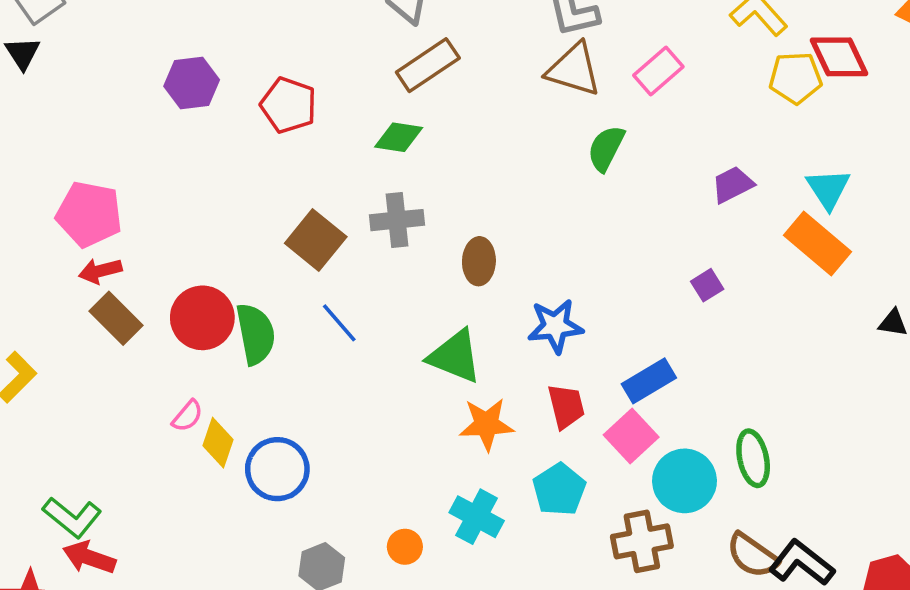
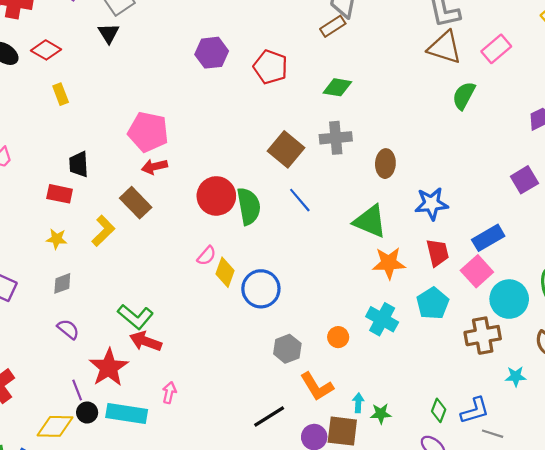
brown rectangle: (428, 65) -> (333, 26), moved, size x0.7
purple square: (707, 285) -> (524, 180), size x1.4
brown rectangle: (116, 318) -> (136, 203), moved

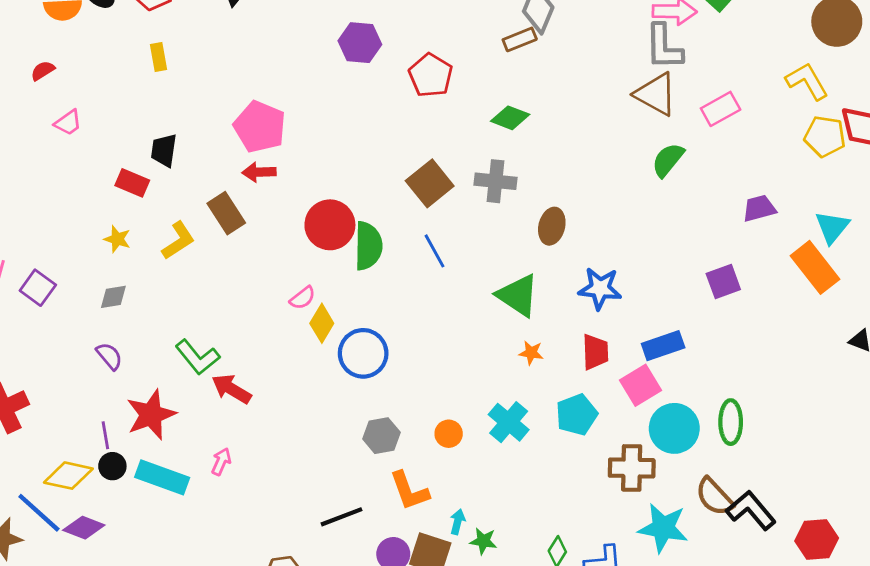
orange star: (389, 263) -> (531, 353), size x0.6
red arrow: (146, 341) -> (231, 389), moved
cyan star: (516, 376) -> (663, 528), size x1.8

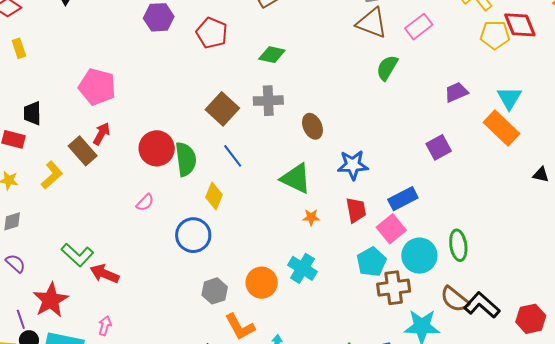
red arrow: (259, 172) -> (102, 134), moved, turned 130
brown ellipse: (552, 226) -> (312, 126), turned -30
yellow diamond: (322, 323) -> (214, 196), moved
cyan pentagon: (577, 415) -> (371, 262), moved
orange circle: (449, 434) -> (262, 283), size x1.6

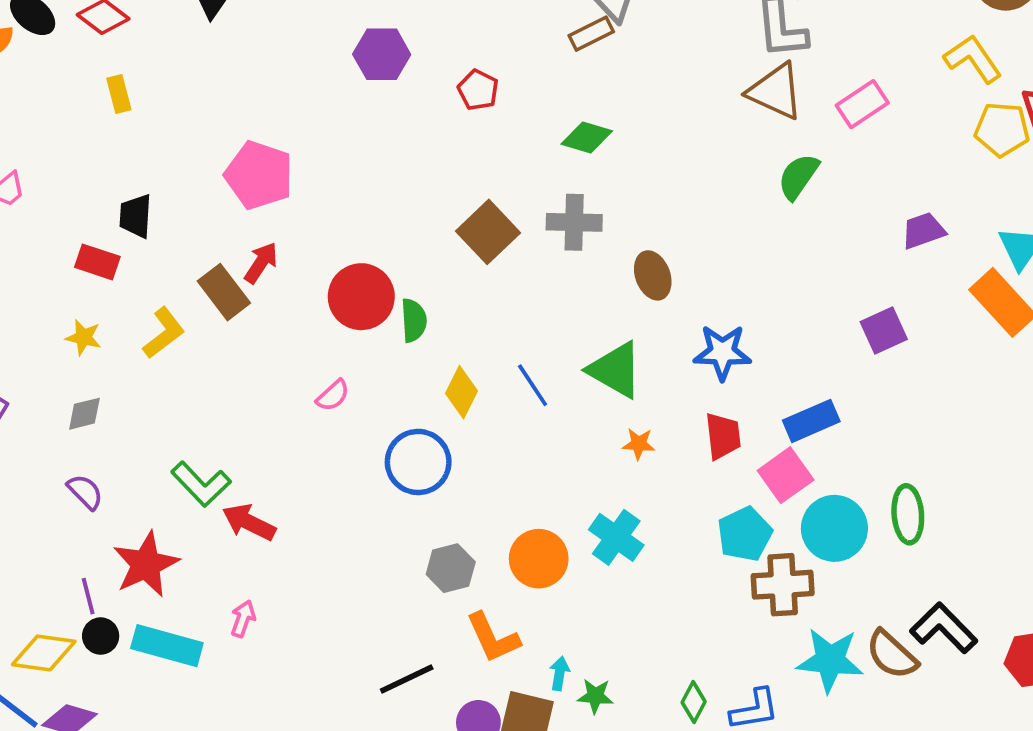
red pentagon: (212, 33) -> (478, 90), size x0.7
blue line: (233, 156) -> (533, 385), moved
green semicircle: (186, 159) -> (414, 320), size x0.7
brown semicircle: (455, 299) -> (892, 655), moved

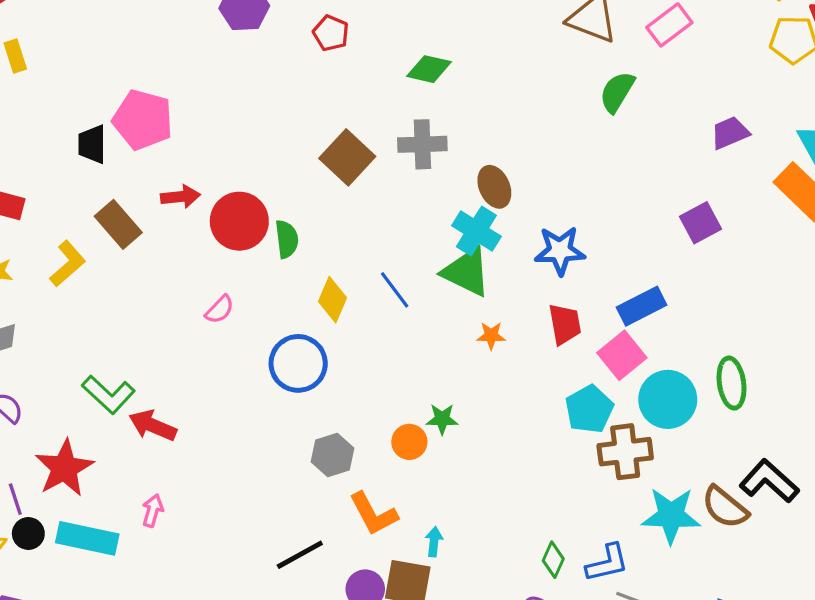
black trapezoid: (136, 216) -> (92, 144), moved
red arrow: (261, 263) -> (180, 197), moved, turned 54
cyan cross: (616, 537) -> (476, 231), moved
orange circle: (539, 559) -> (409, 442), size x0.7
green star: (595, 696) -> (442, 419), moved

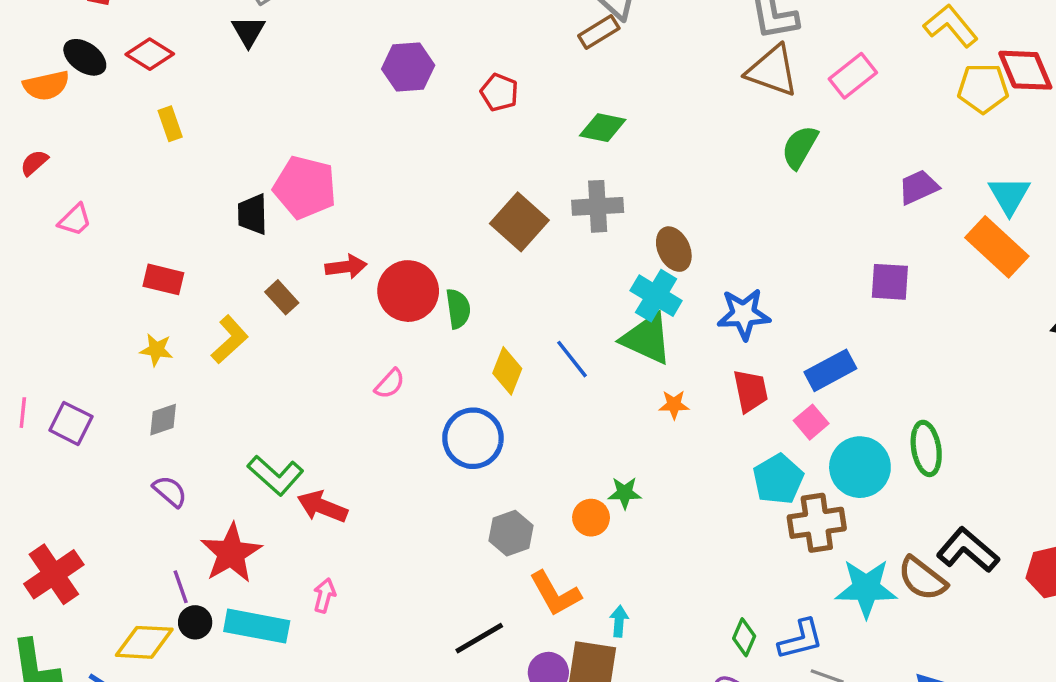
purple square: (700, 223) -> (890, 282), turned 33
brown rectangle: (118, 224) -> (282, 297), size x0.7
pink square: (622, 355) -> (811, 422), size x0.7

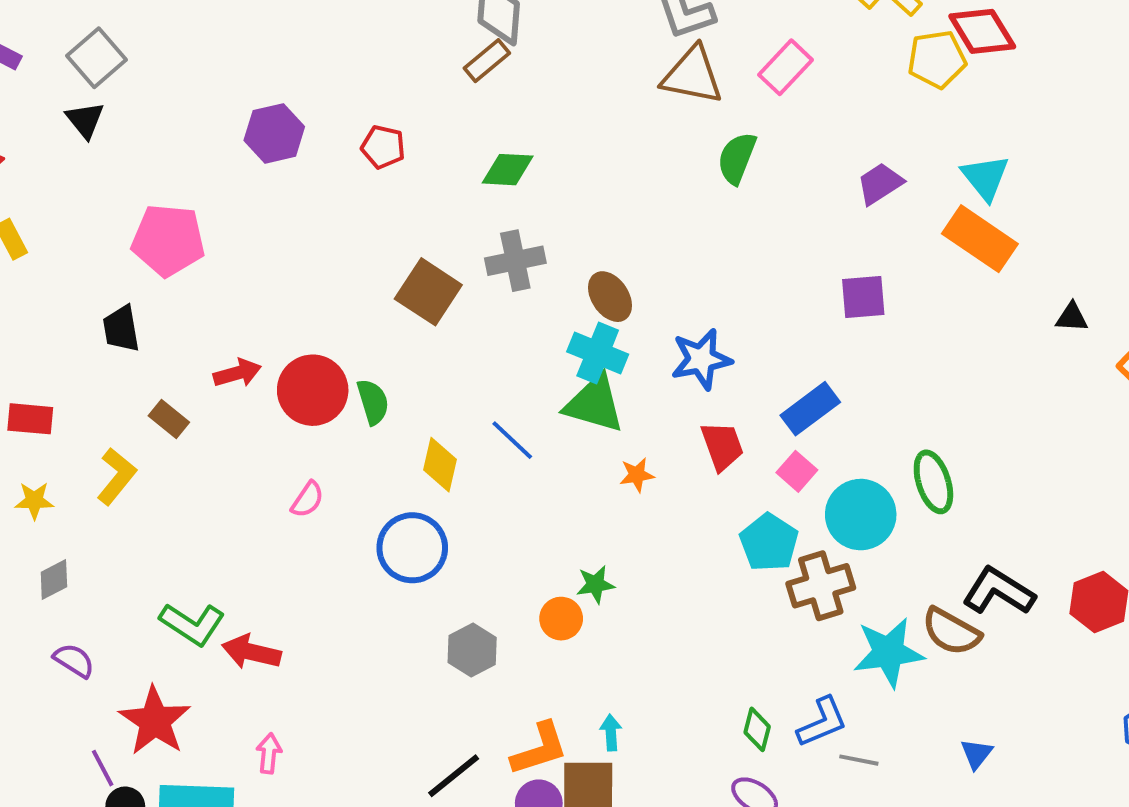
pink pentagon: (305, 187) -> (168, 240), moved
orange L-shape: (555, 594) -> (539, 749), moved, turned -70

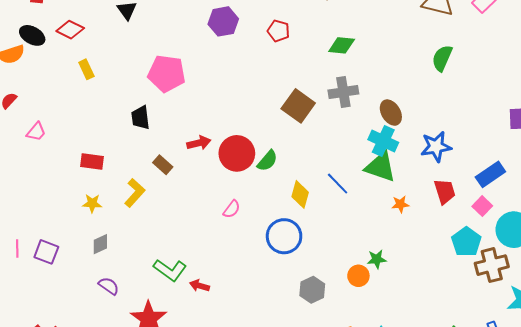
green semicircle: (737, 158) -> (442, 58), moved
green semicircle: (373, 402) -> (267, 161), turned 55
red arrow: (251, 652) -> (199, 286), size x0.7

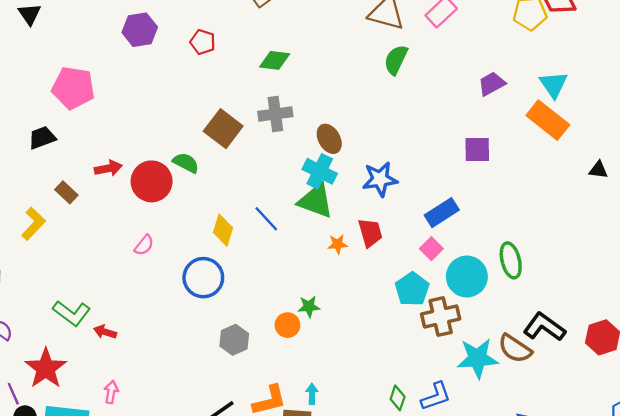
green semicircle: (442, 58) -> (396, 60), moved
black trapezoid: (141, 118) -> (42, 138), turned 75
green semicircle: (267, 161) -> (186, 163), moved, turned -105
red trapezoid: (445, 191) -> (370, 233), moved

